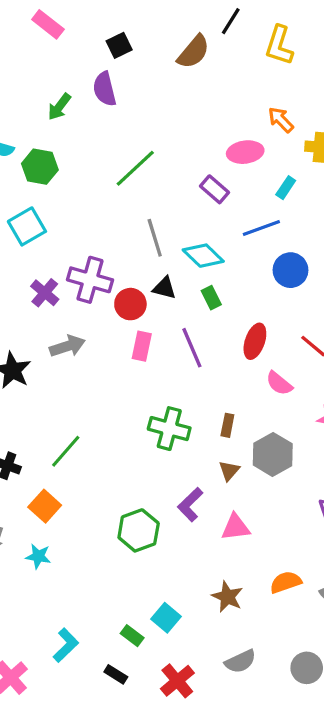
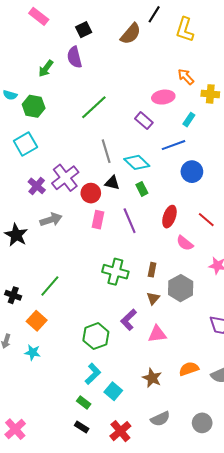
purple cross: (90, 280) -> (65, 178), turned 36
green rectangle: (132, 636) -> (84, 402), moved
cyan L-shape: (66, 645) -> (93, 374), moved

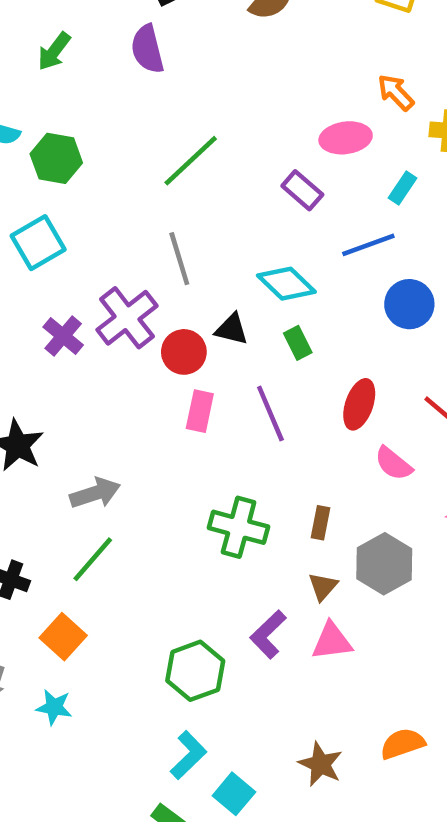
green arrow: (46, 68) -> (54, 51), moved
gray line: (106, 151) -> (179, 259), moved
gray arrow: (51, 220) -> (95, 493), moved
pink triangle: (157, 334) -> (332, 641), moved

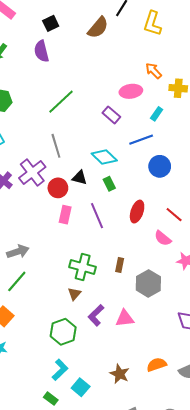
pink semicircle: (393, 464) -> (163, 238), moved
brown triangle: (323, 587) -> (74, 294), moved

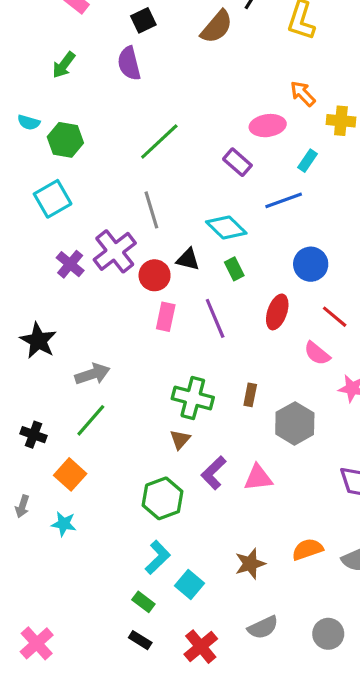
blue circle: (160, 166) -> (311, 264), moved
brown star: (120, 374) -> (250, 564), turned 30

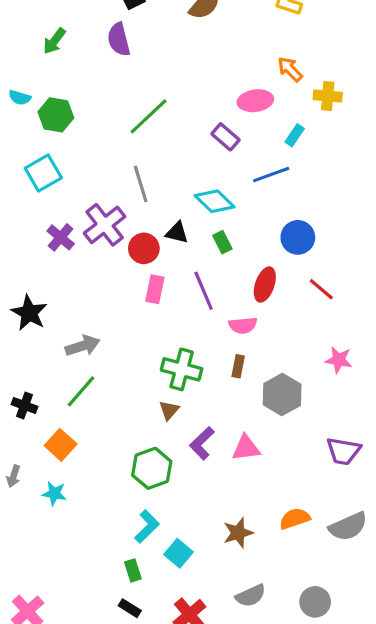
pink semicircle: (317, 353) -> (243, 325), moved, turned -44
green rectangle: (143, 602) -> (133, 570), turned 35

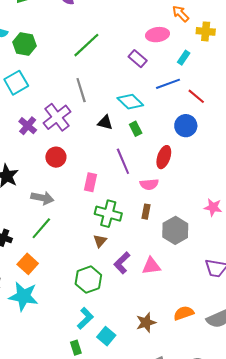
red circle: (144, 248) -> (56, 157), moved
pink rectangle: (155, 289) -> (90, 182), moved
red line: (321, 289) -> (196, 96), moved
gray arrow: (83, 346) -> (42, 198), turned 30
cyan star: (54, 493) -> (23, 296), size x1.8

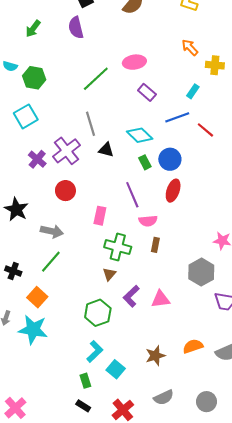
pink ellipse: (158, 35) -> (134, 62), moved
black triangle: (105, 123) -> (106, 150), moved
blue circle: (186, 126) -> (170, 159), moved
pink semicircle: (149, 184) -> (148, 221), moved
gray hexagon: (175, 230) -> (201, 272), moved

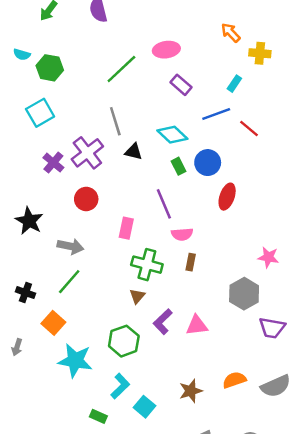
red ellipse: (173, 191) -> (227, 197), moved
cyan star: (33, 330) -> (75, 361), moved
green rectangle: (85, 381) -> (98, 416), moved, turned -48

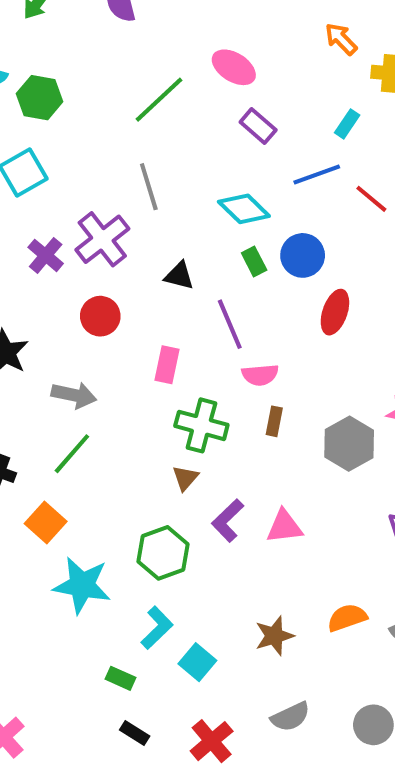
pink ellipse: (166, 50) -> (234, 67), turned 40
black triangle: (134, 152) -> (179, 276), moved
gray hexagon: (244, 294) -> (349, 444), moved

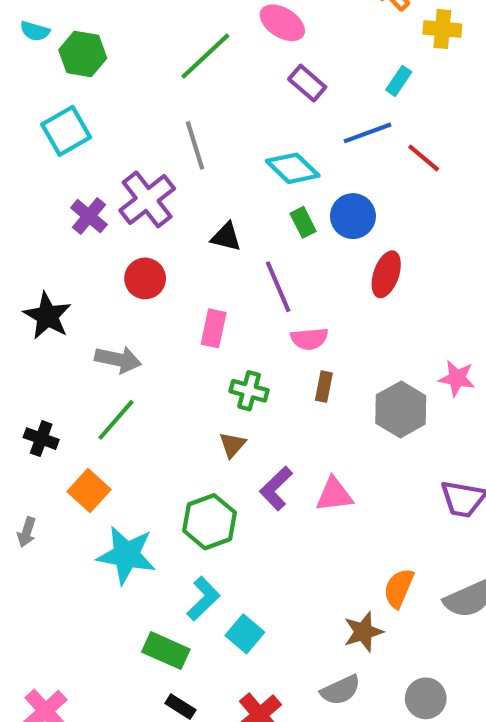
green cross: (201, 425) -> (249, 391), size x0.7
orange semicircle: (347, 618) -> (399, 588), turned -48
brown star: (274, 636) -> (363, 632), moved
green rectangle: (120, 678) -> (166, 651), size x1.5

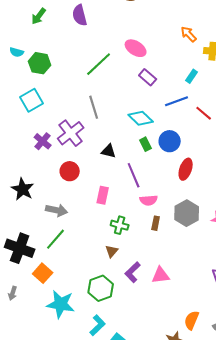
gray hexagon: (401, 409) -> (187, 213), moved
black cross: (41, 439) -> (20, 248), size x1.8

